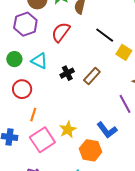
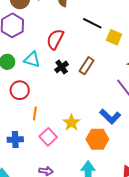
red semicircle: (61, 32) -> (55, 39), moved
pink square: (42, 140) -> (48, 137), size x0.7

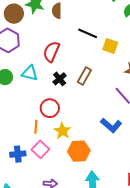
red circle: (20, 90) -> (50, 108), moved
yellow star: (71, 123) -> (62, 131), moved
pink square: (48, 137) -> (40, 149), moved
orange hexagon: (97, 139) -> (79, 151), moved

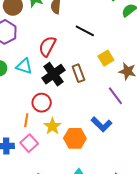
yellow square: (110, 46) -> (106, 58), moved, turned 35
brown rectangle: (84, 76) -> (78, 73), turned -54
black cross: (60, 79) -> (53, 74), size x1.6
orange hexagon: (79, 151) -> (75, 138), moved

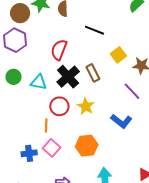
cyan triangle: (24, 66) -> (39, 82), moved
yellow star: (52, 126) -> (86, 106), moved
orange hexagon: (75, 138) -> (87, 146), moved

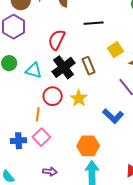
black line: (94, 30) -> (94, 23), turned -30
orange hexagon: (87, 146) -> (88, 146), moved

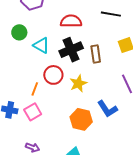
red semicircle: (57, 40) -> (71, 21), turned 50
orange hexagon: (88, 146) -> (81, 119), moved

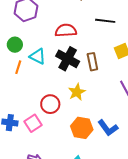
black cross: (71, 50) -> (68, 59), turned -35
red circle: (53, 75) -> (50, 104), moved
orange line: (35, 89) -> (18, 67), moved
blue L-shape: (107, 109) -> (108, 128), moved

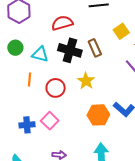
orange line: (18, 67) -> (30, 79), moved
red circle: (50, 104) -> (56, 88), moved

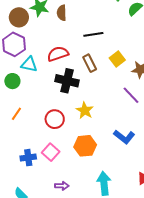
brown rectangle: (95, 48) -> (90, 63), moved
cyan triangle: (40, 54) -> (29, 64), moved
orange line: (30, 79) -> (16, 114), moved, turned 32
orange hexagon: (98, 115) -> (85, 146), moved

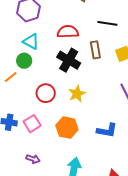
cyan triangle: (29, 64) -> (31, 42), moved
green circle: (12, 81) -> (24, 61), moved
blue L-shape: (124, 137) -> (107, 130), turned -45

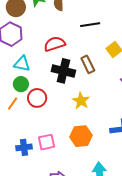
brown rectangle: (95, 50) -> (88, 64), moved
red circle: (46, 93) -> (37, 98), moved
pink square: (32, 124) -> (46, 142), turned 36

